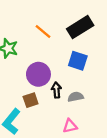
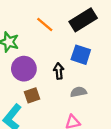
purple circle: (38, 74) -> (24, 69), moved
black arrow: (56, 90) -> (59, 71), moved

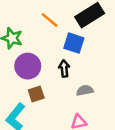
blue square: (81, 55) -> (74, 43), moved

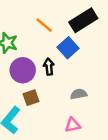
blue square: (74, 43) -> (68, 48), turned 30
black arrow: (64, 69) -> (49, 67), moved

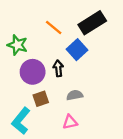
gray semicircle: (79, 94) -> (75, 95), moved
pink triangle: (73, 125) -> (70, 122), moved

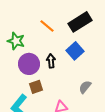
blue square: (77, 50) -> (75, 51), moved
gray semicircle: (75, 95) -> (85, 87), moved, turned -40

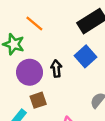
orange line: (47, 26) -> (34, 23), moved

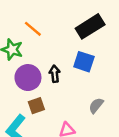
blue square: (86, 56) -> (84, 62), turned -30

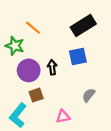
blue square: (84, 62) -> (78, 57), turned -30

